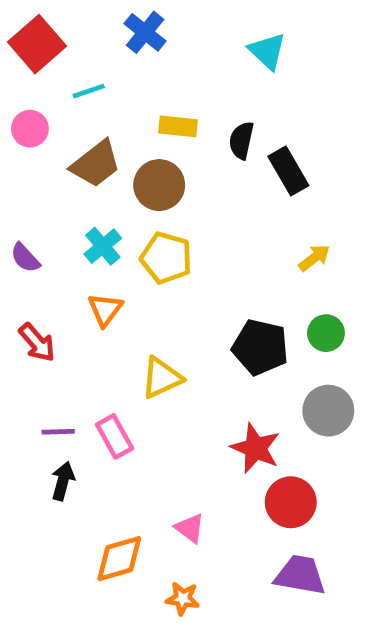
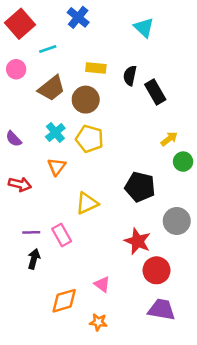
green circle: (326, 333) -> (183, 162), moved
red arrow: (37, 342) -> (20, 184), turned -35

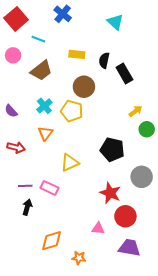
cyan line: (48, 49) -> (38, 39), turned 40
brown circle: (86, 100) -> (84, 87), moved
pink rectangle: (62, 235) -> (50, 188), turned -36
pink triangle: (102, 284) -> (98, 228), moved, turned -32

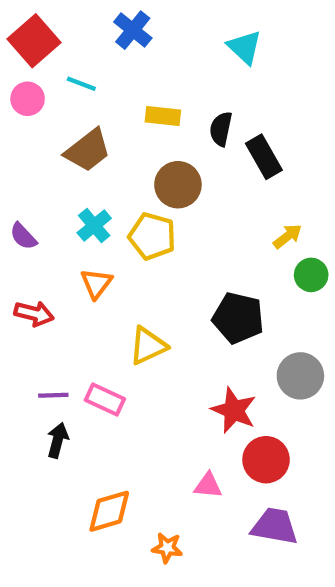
pink circle: (13, 55) -> (28, 99), moved

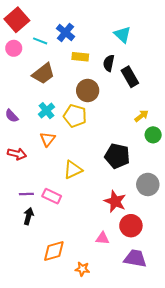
blue cross: (133, 30) -> (65, 32), moved
cyan triangle: (245, 47) -> (122, 35), moved

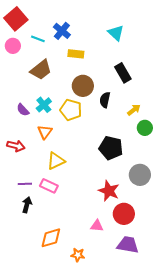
black semicircle: (109, 63) -> (105, 100), moved
purple semicircle: (12, 116) -> (23, 110), moved
yellow triangle: (73, 170) -> (56, 161), moved

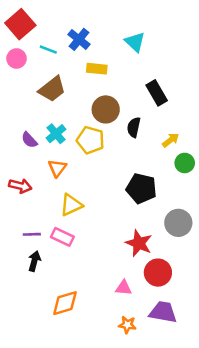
cyan triangle: (116, 33) -> (135, 42), moved
orange star: (78, 255) -> (127, 325), moved

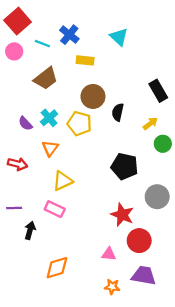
black rectangle: (157, 93) -> (158, 91), moved
purple line: (32, 234) -> (14, 208), moved

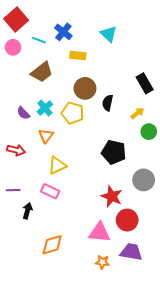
pink triangle: (109, 254) -> (99, 232), size x1.6

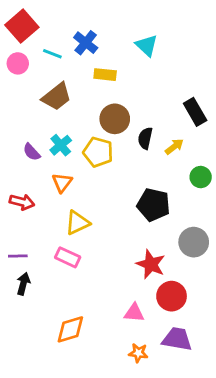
yellow arrow: (137, 113) -> (174, 147), moved
black arrow: (27, 211) -> (23, 284), moved
pink triangle: (99, 232) -> (134, 313), size x0.7

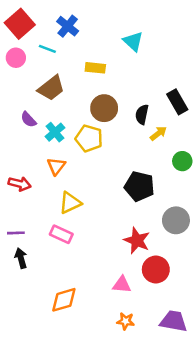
blue cross: (86, 43) -> (68, 26), moved
black semicircle: (145, 138) -> (142, 114), moved
purple semicircle: (32, 152) -> (28, 119), moved
black arrow: (23, 284) -> (21, 258), turned -30
purple trapezoid: (177, 339) -> (173, 321), moved

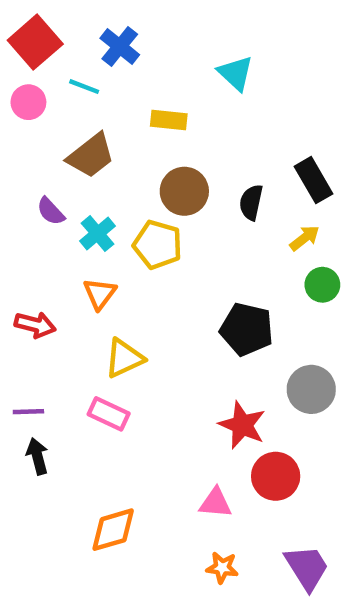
yellow arrow: (158, 133) -> (305, 238), moved
purple trapezoid: (173, 321) -> (307, 568), turned 48

